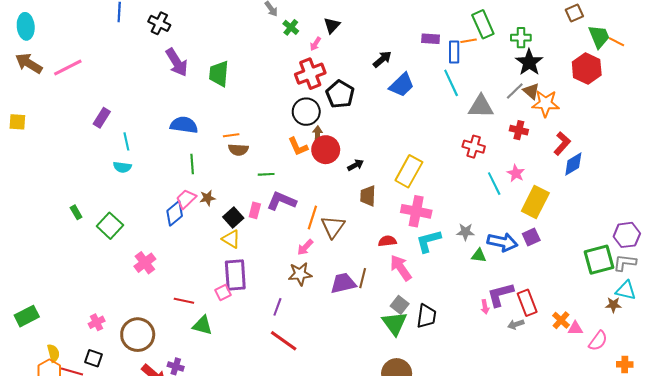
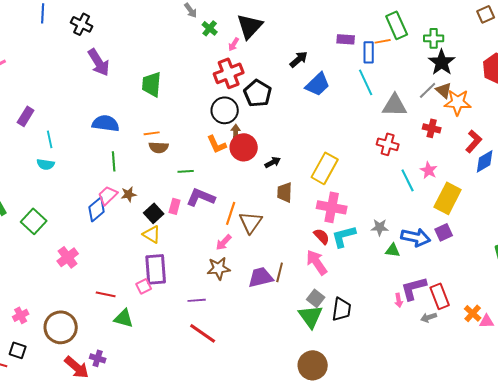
black triangle: (332, 25) -> (250, 26), size x1.6
green trapezoid: (219, 74) -> (152, 84), moved
red semicircle: (387, 241) -> (322, 236), moved, turned 54
purple line: (277, 307) -> (197, 300), turned 66

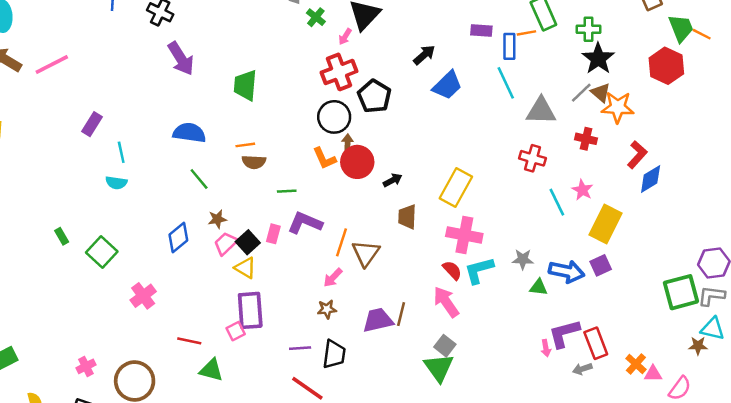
green line: (114, 161) -> (199, 179), turned -36
pink trapezoid: (108, 195) -> (226, 243), moved
brown star: (219, 268) -> (327, 309), size x0.7
black trapezoid: (342, 309) -> (334, 354), moved

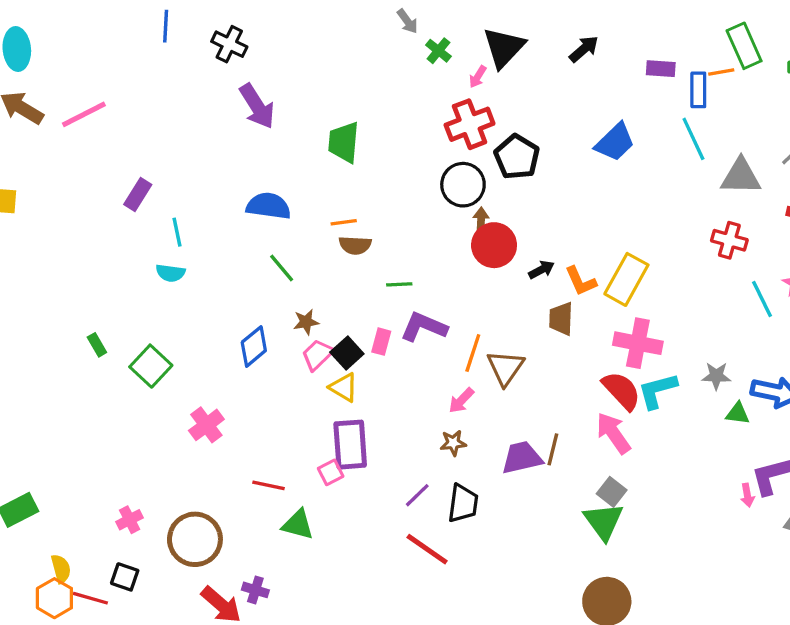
black arrow: (424, 55) -> (584, 49), moved
orange L-shape: (324, 158) -> (581, 281), moved
red semicircle: (452, 270) -> (622, 391), size x1.5
purple line: (300, 348) -> (417, 495), turned -40

